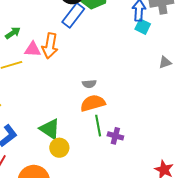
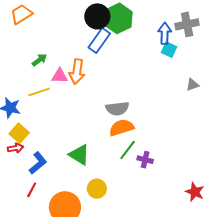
gray semicircle: (89, 84) -> (117, 108), size x1.6
green line: (98, 126) -> (128, 150), turned 50
yellow circle: (59, 148) -> (97, 189), moved

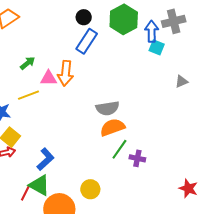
black circle: (97, 16) -> (84, 17), size x0.6
green hexagon: (118, 18) -> (124, 19), moved
green triangle: (79, 155) -> (39, 185), moved
blue L-shape: (38, 163) -> (45, 159), moved

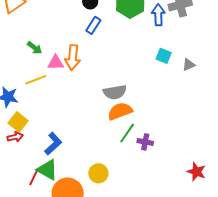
blue rectangle: (87, 41) -> (93, 25), size x0.7
cyan square: (157, 47) -> (164, 56), moved
green arrow: (28, 63) -> (35, 48), turned 77

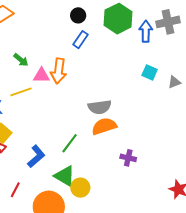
green line: (127, 133) -> (70, 143), moved
green triangle: (47, 170) -> (65, 176), moved

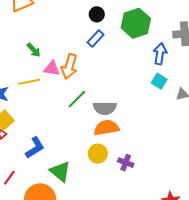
blue arrow: (146, 31) -> (160, 54), moved
green line: (70, 143) -> (77, 99), moved
yellow circle: (80, 188) -> (98, 154), moved

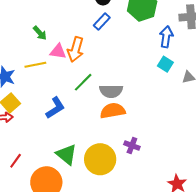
blue L-shape: (35, 148) -> (55, 108), moved
yellow circle: (98, 154) -> (100, 159), moved, size x1.6

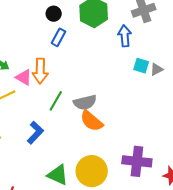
pink triangle: (58, 51) -> (24, 77), turned 36
cyan square: (165, 64) -> (141, 66), moved
orange semicircle: (113, 111) -> (92, 121), turned -115
purple cross: (132, 146) -> (137, 161), moved, size x1.8

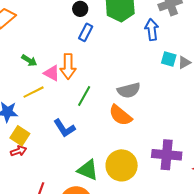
gray semicircle: (85, 102) -> (129, 90), moved
blue L-shape: (35, 133) -> (64, 128), turned 105

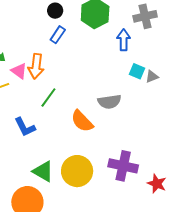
gray semicircle: (129, 90) -> (109, 102), moved

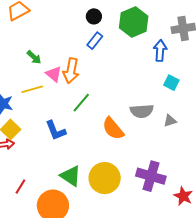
gray triangle: (152, 76) -> (170, 121), moved

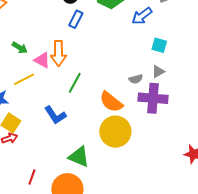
blue arrow: (160, 50) -> (142, 16), turned -120
gray semicircle: (142, 111) -> (136, 79), size x0.6
gray triangle: (170, 121) -> (158, 72), moved
purple cross: (151, 176) -> (153, 98), moved
yellow circle: (105, 178) -> (115, 132), moved

